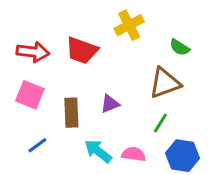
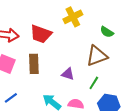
purple triangle: (110, 104) -> (68, 74), moved, turned 40
brown rectangle: (71, 113) -> (34, 64), moved

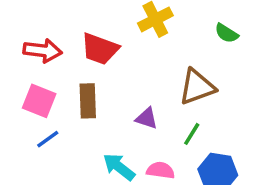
green semicircle: (107, 32) -> (226, 33), moved
blue line: (11, 98) -> (48, 139), moved

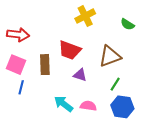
red trapezoid: (100, 49) -> (70, 50), moved
green line: (192, 134) -> (115, 84), moved
blue line: (48, 139) -> (21, 87), turned -40

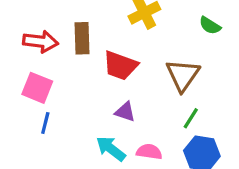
brown triangle: (110, 56) -> (183, 75), turned -35
brown rectangle: (45, 65) -> (82, 38), moved
purple triangle: (80, 75) -> (125, 112), moved

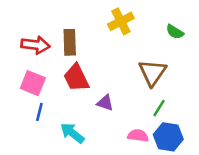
red trapezoid: (120, 65) -> (76, 78), moved, turned 44
cyan arrow: (111, 149) -> (72, 133), moved
pink semicircle: (149, 152) -> (138, 136), moved

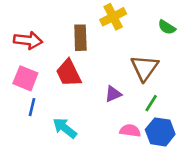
brown rectangle: (70, 42) -> (80, 38), moved
purple triangle: (105, 103) -> (113, 94), moved, turned -42

